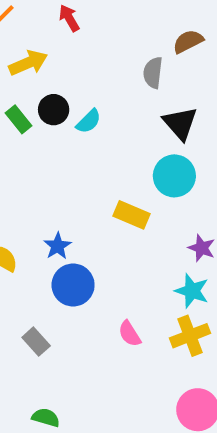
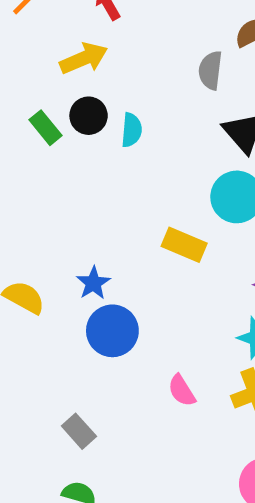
yellow arrow: (28, 63) -> (84, 58), moved
cyan semicircle: (89, 121) -> (132, 130), turned -40
gray rectangle: (36, 342) -> (79, 431), moved

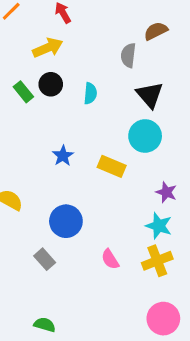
cyan semicircle: (132, 130) -> (90, 93), moved
blue star: (93, 283) -> (63, 156), moved
gray rectangle: (79, 431) -> (45, 259), moved

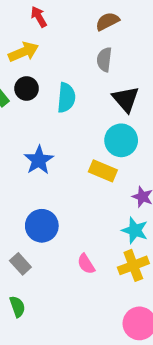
brown semicircle: (156, 31) -> (107, 21), moved
cyan semicircle: (90, 93) -> (66, 98), size x1.4
blue star: (63, 156) -> (39, 160), size x1.4
yellow rectangle: (112, 166) -> (103, 171), moved
green semicircle: (45, 325) -> (17, 307), moved, turned 55

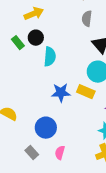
cyan semicircle: (66, 98) -> (50, 57), moved
blue star: (39, 160) -> (61, 93), moved, turned 30
pink semicircle: (86, 264) -> (60, 153), moved, turned 48

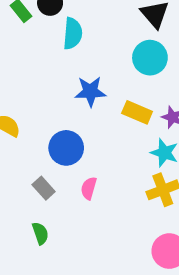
yellow rectangle: (86, 92) -> (137, 112), moved

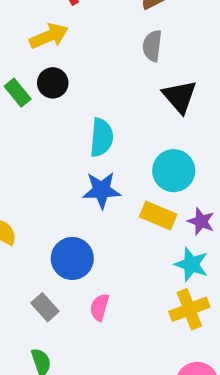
cyan semicircle: (73, 33) -> (102, 137), moved
cyan circle: (150, 58) -> (174, 171), moved

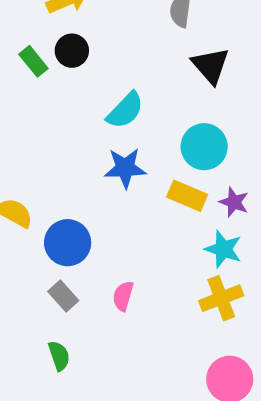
cyan semicircle: (102, 137) -> (125, 110), turned 39
blue circle: (72, 258) -> (68, 243), moved

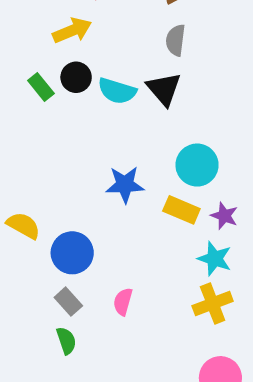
black triangle: (211, 66) -> (164, 89), moved
cyan semicircle: (125, 110) -> (117, 91), moved, turned 63
green semicircle: (59, 356) -> (66, 341), moved

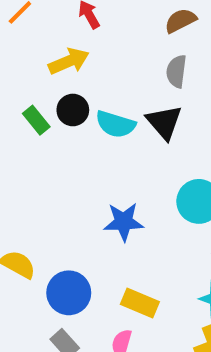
yellow rectangle: (181, 210) -> (140, 303), moved

